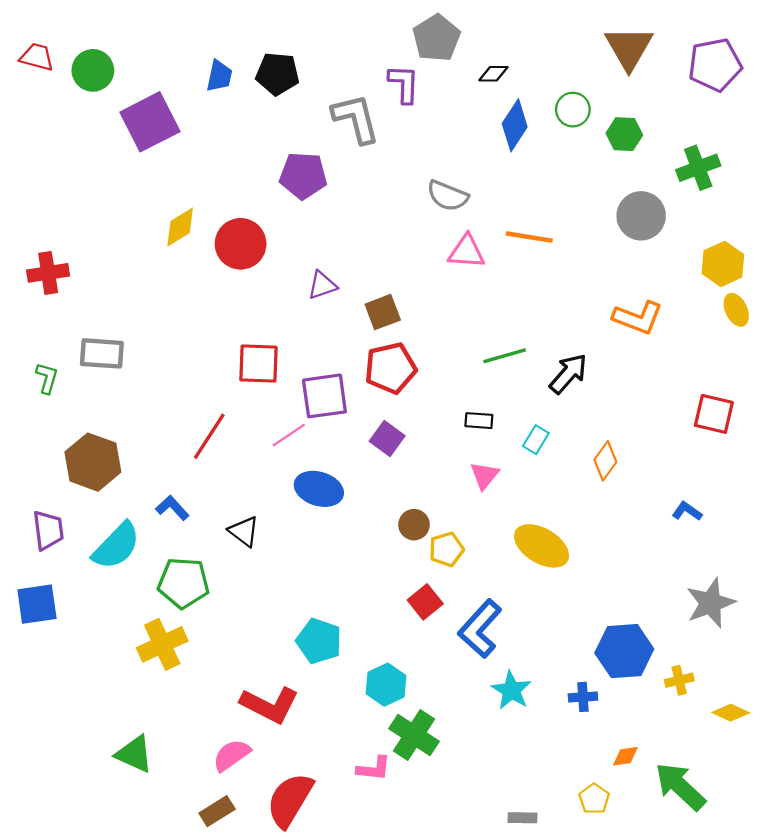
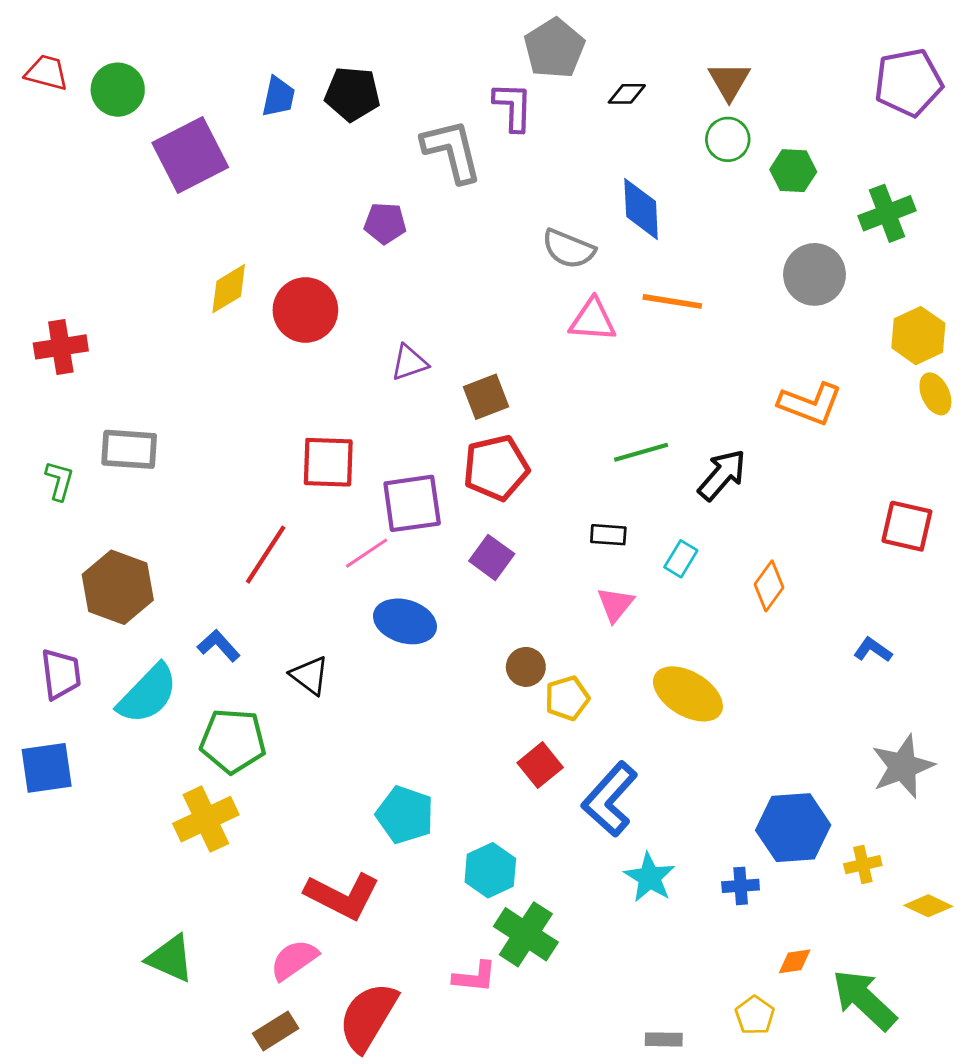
brown triangle: (629, 48) -> (729, 81), moved, size x0.7
blue diamond: (515, 125) -> (641, 209), moved, turned -36
purple pentagon: (303, 176) -> (385, 223), size x0.7

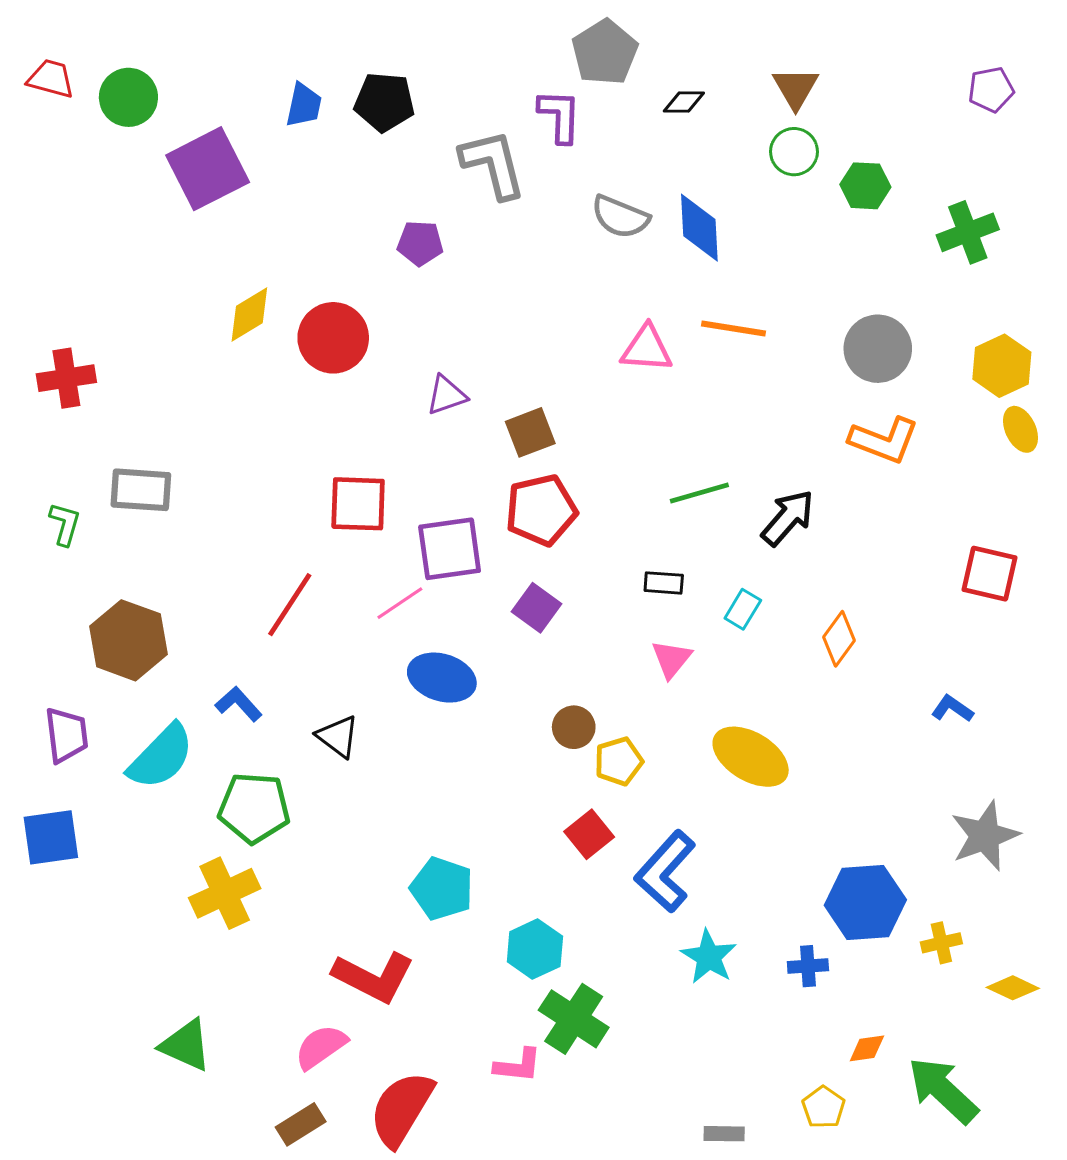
purple pentagon: (908, 82) -> (991, 90), size x0.6
gray semicircle: (569, 249) -> (620, 217), moved
gray circle: (815, 274) -> (878, 349), moved

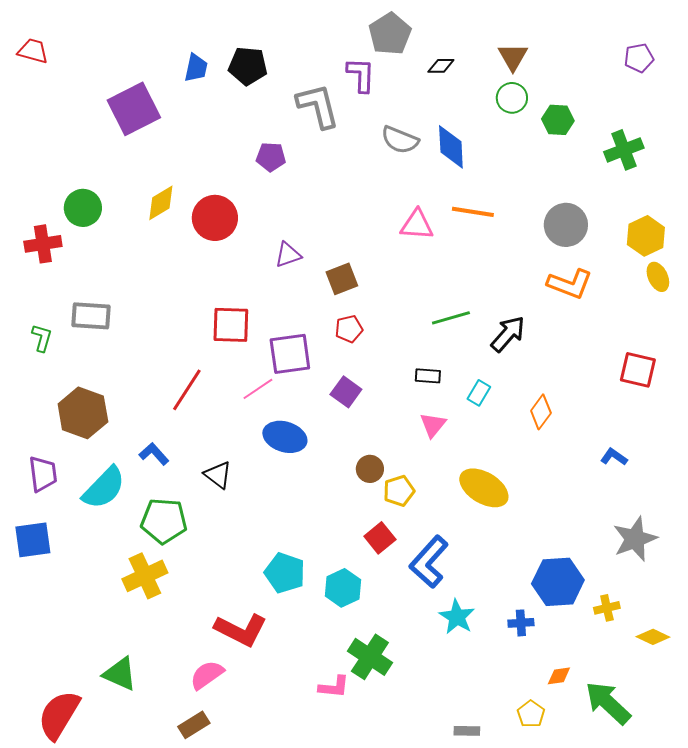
green circle: (128, 97) -> (83, 208), moved
red pentagon: (541, 510) -> (349, 329), size x0.6
cyan hexagon: (535, 949) -> (343, 588), moved
red semicircle: (401, 1109) -> (59, 715), moved

